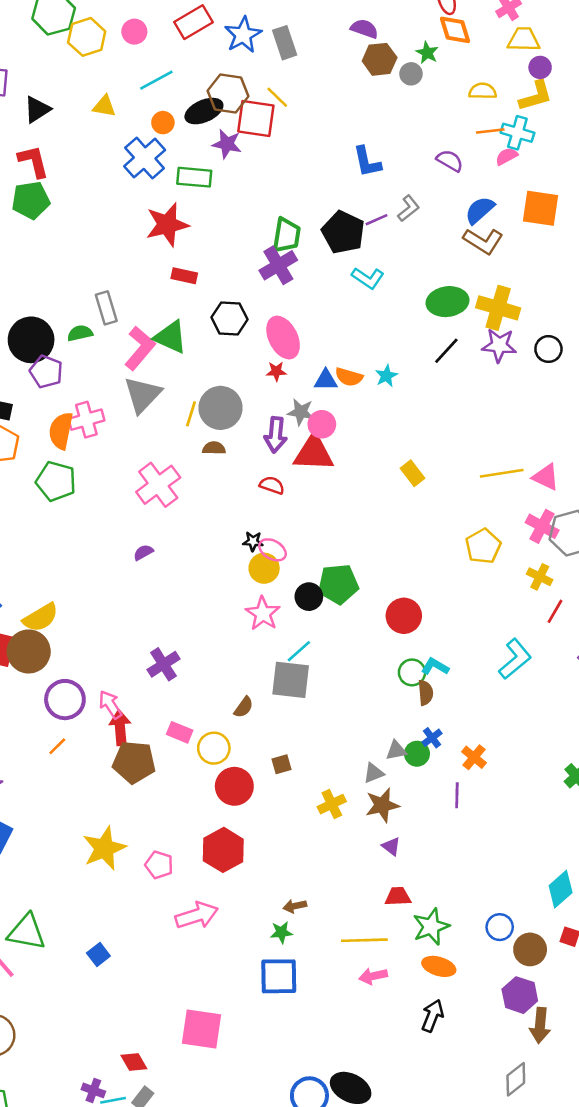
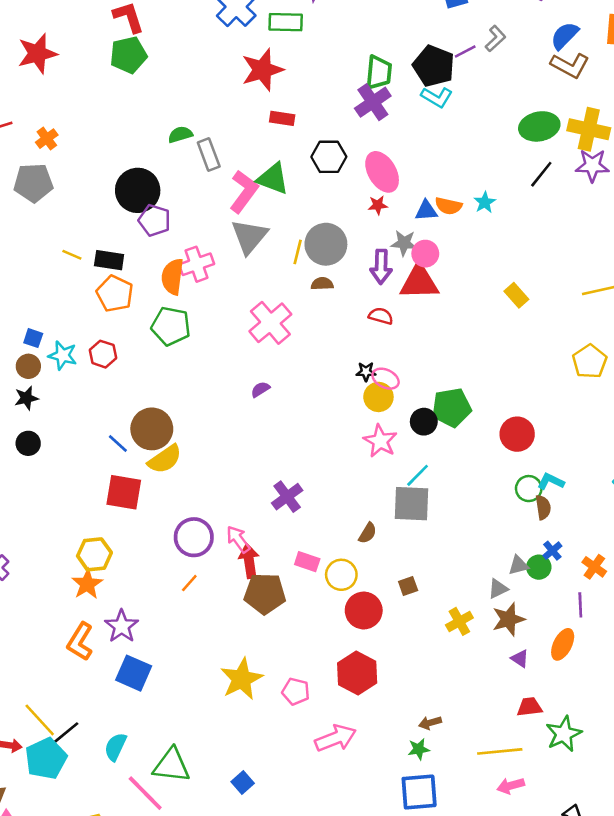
cyan L-shape: (368, 278) -> (437, 97), moved
green semicircle: (80, 333) -> (180, 135), moved
brown circle: (29, 651) -> (152, 429), moved
orange ellipse: (439, 966) -> (563, 644), moved, turned -76

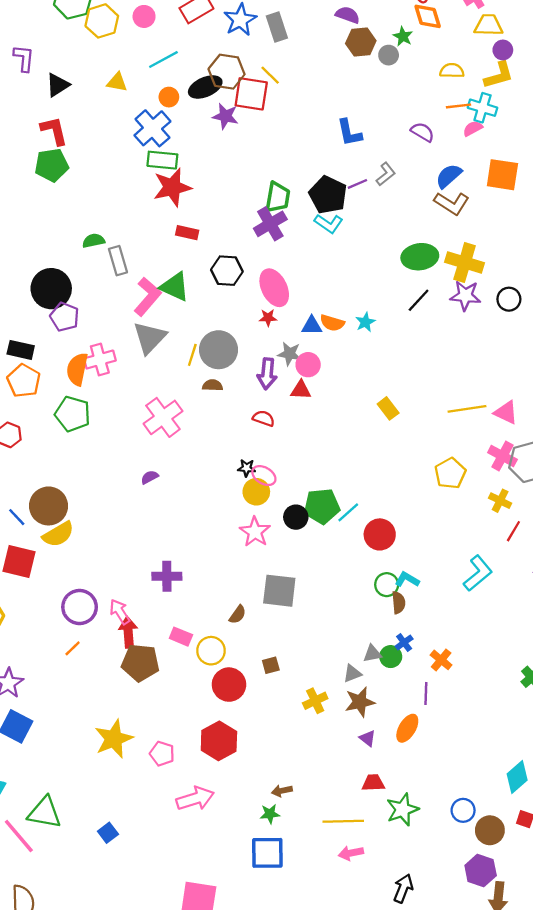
green rectangle: (286, 22) -> (162, 160), moved
red triangle: (419, 282) -> (301, 390), size x0.6
cyan line: (418, 475) -> (348, 512), moved
purple cross: (287, 497) -> (167, 576), turned 32

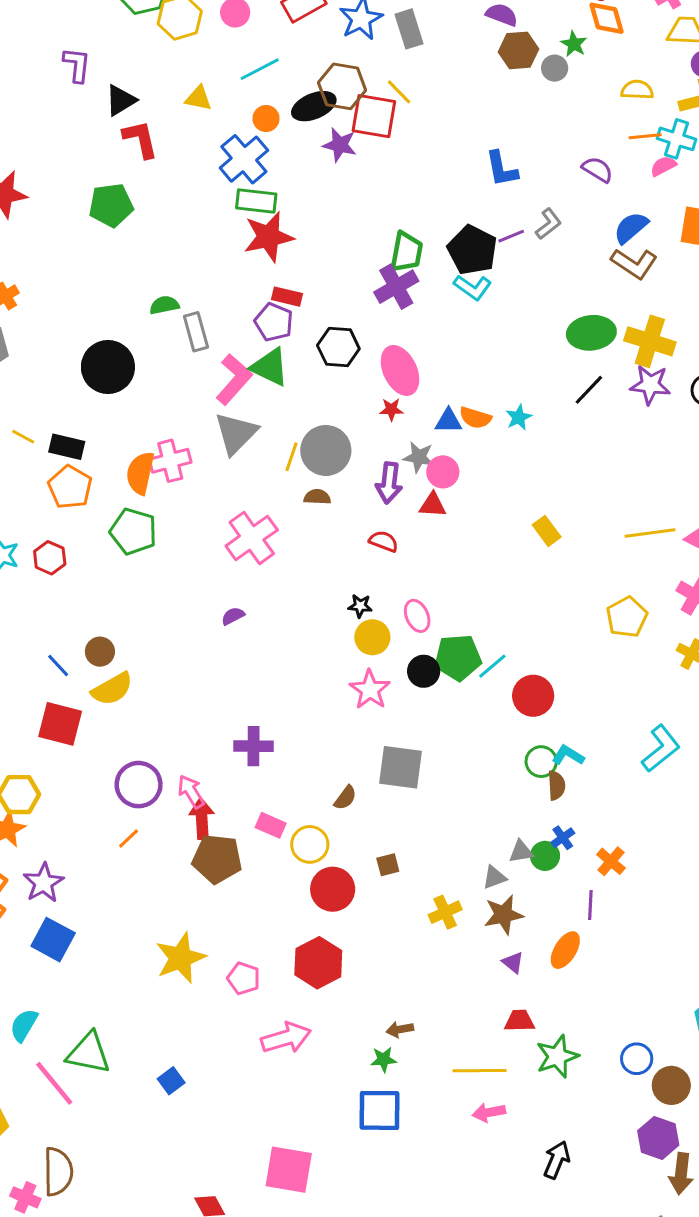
red L-shape: (54, 131) -> (140, 139), moved
purple pentagon: (64, 317) -> (274, 322), moved
pink ellipse: (264, 476) -> (417, 616), moved, turned 35
brown circle: (48, 506) -> (100, 652), size x0.6

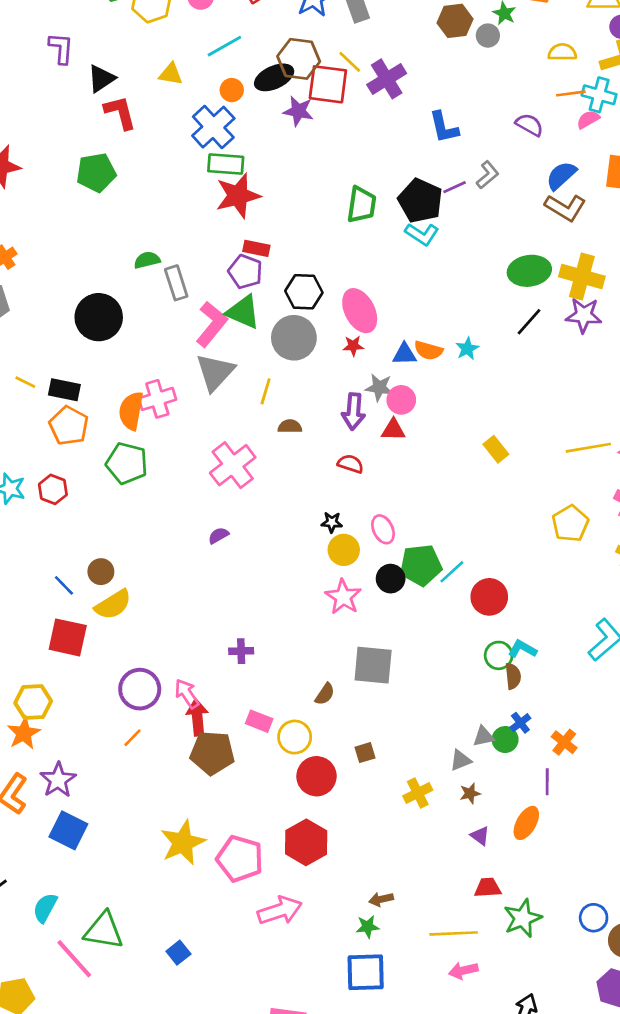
purple cross: (396, 287) -> (387, 79), moved
gray circle: (326, 450) -> (294, 338), moved
purple cross: (254, 746) -> (241, 651), size x0.7
brown star: (504, 915) -> (470, 793), size x0.6
pink pentagon: (244, 978) -> (240, 859), size x1.6

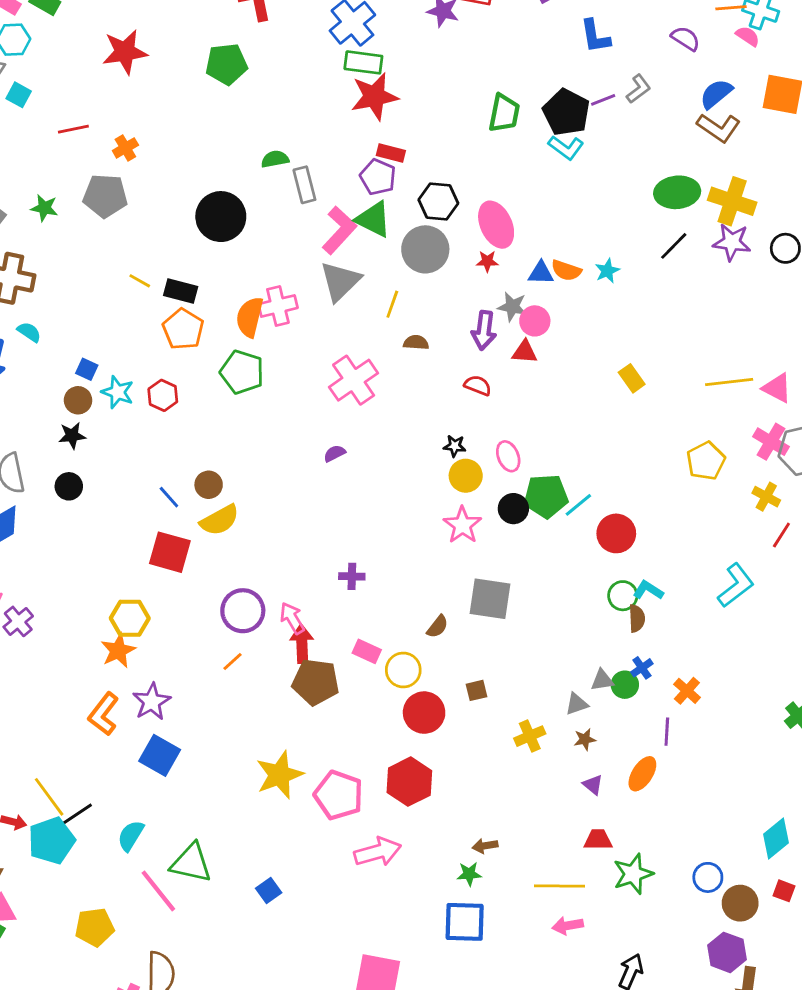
pink semicircle: (588, 119) -> (748, 36), turned 60

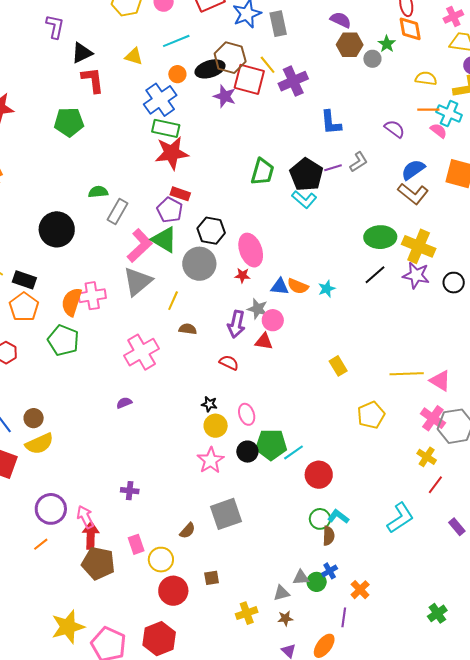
gray rectangle: (304, 185) -> (117, 212), turned 40
yellow pentagon: (706, 461) -> (371, 415), moved
gray square: (490, 599) -> (226, 514), turned -32
pink rectangle: (367, 651) -> (136, 544), turned 42

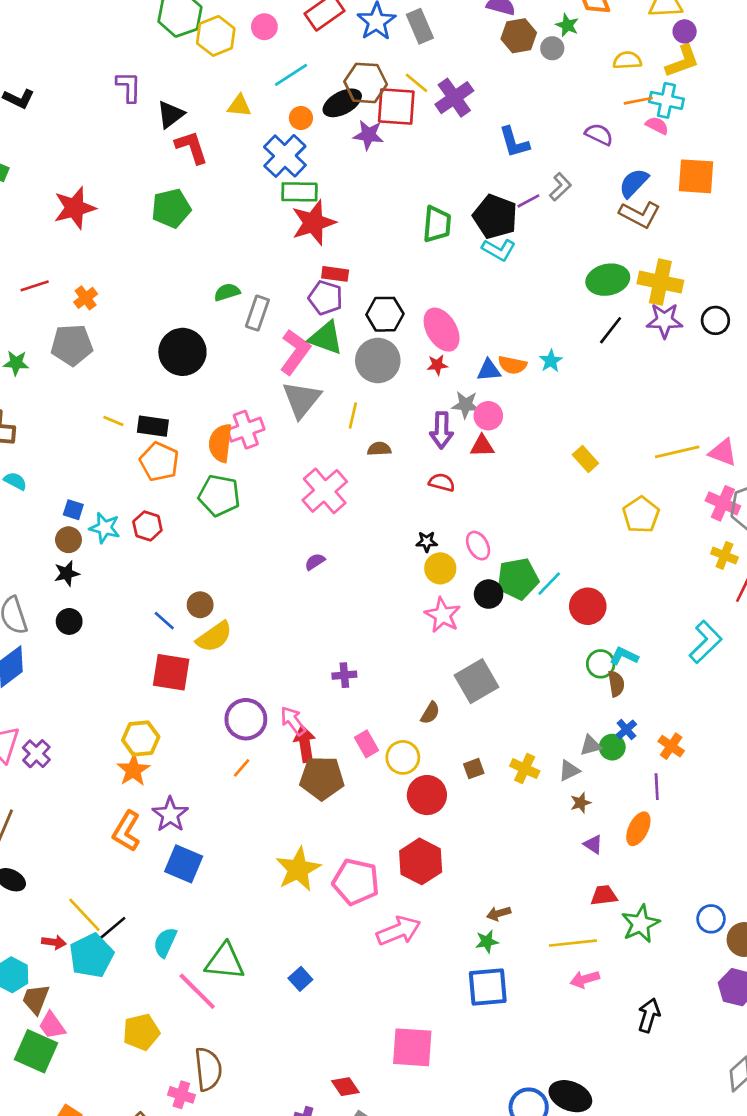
yellow cross: (247, 613) -> (525, 769), moved, turned -35

